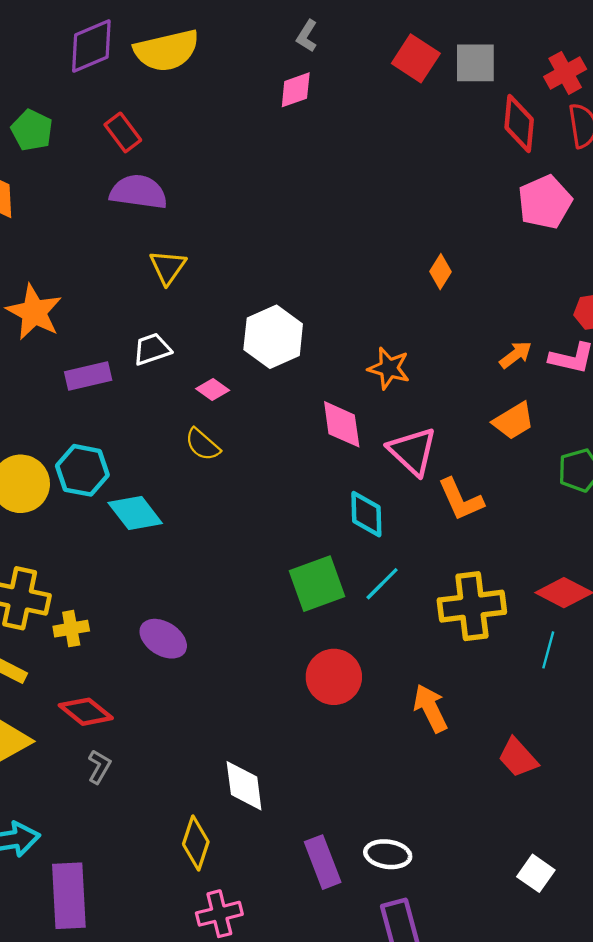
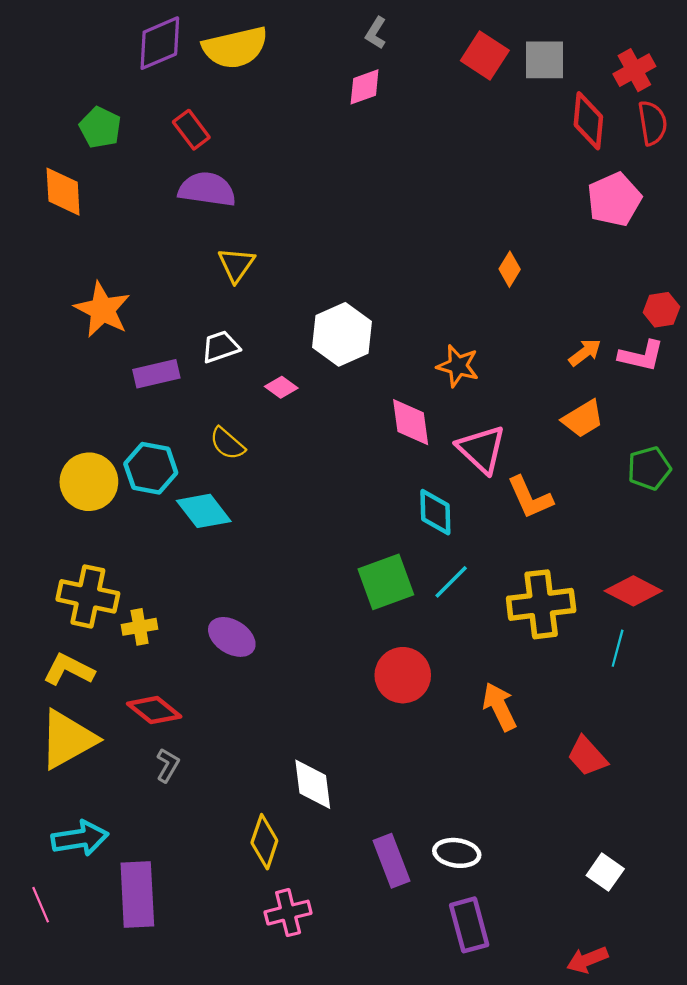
yellow semicircle: (203, 445) -> (227, 444), moved

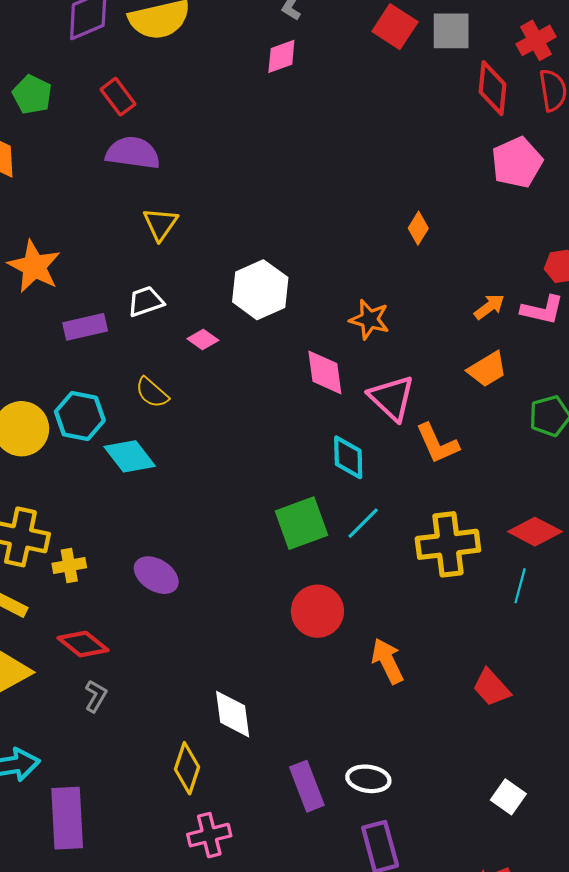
orange arrow: (499, 707) -> (387, 661), moved

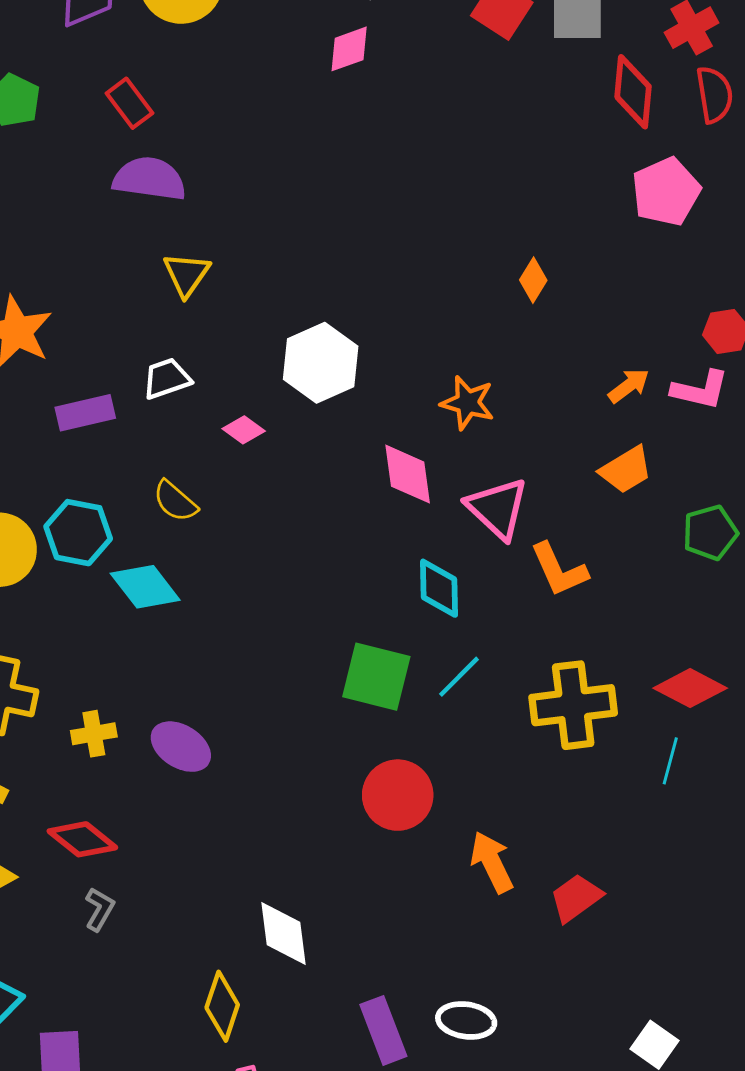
green square: (302, 523) -> (376, 677), turned 34
yellow cross: (69, 566) -> (94, 734), moved
red trapezoid: (491, 688) -> (576, 898), moved, turned 96

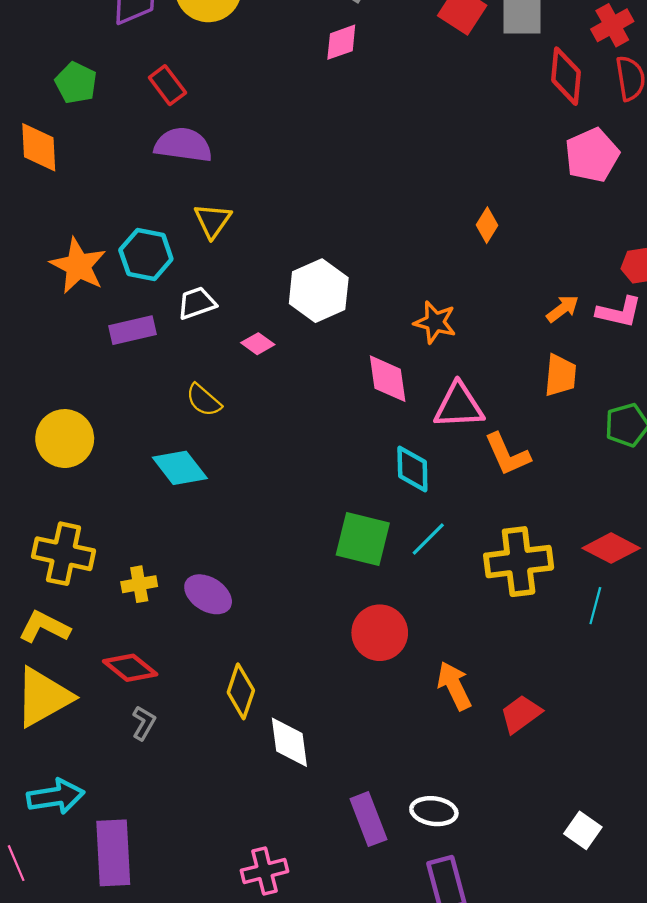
orange trapezoid: (626, 470) -> (560, 375), turned -54
pink triangle: (498, 508) -> (459, 406), turned -46
cyan hexagon: (78, 533) -> (146, 254), moved
yellow diamond: (222, 1006) -> (241, 691), moved

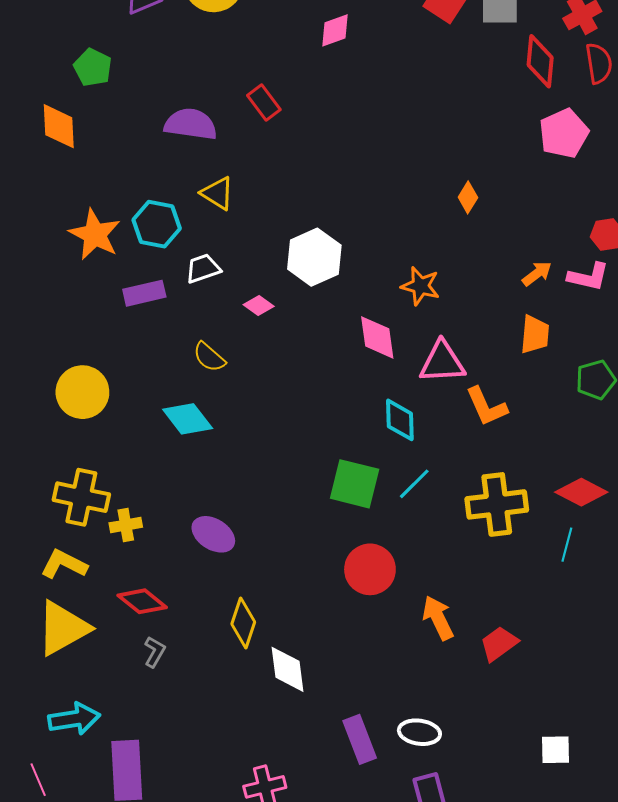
red rectangle: (167, 85) -> (264, 103), moved
yellow triangle: (213, 221) -> (217, 193), turned -33
yellow cross: (139, 584) -> (126, 525), moved
white square: (583, 830) -> (555, 750), turned -36

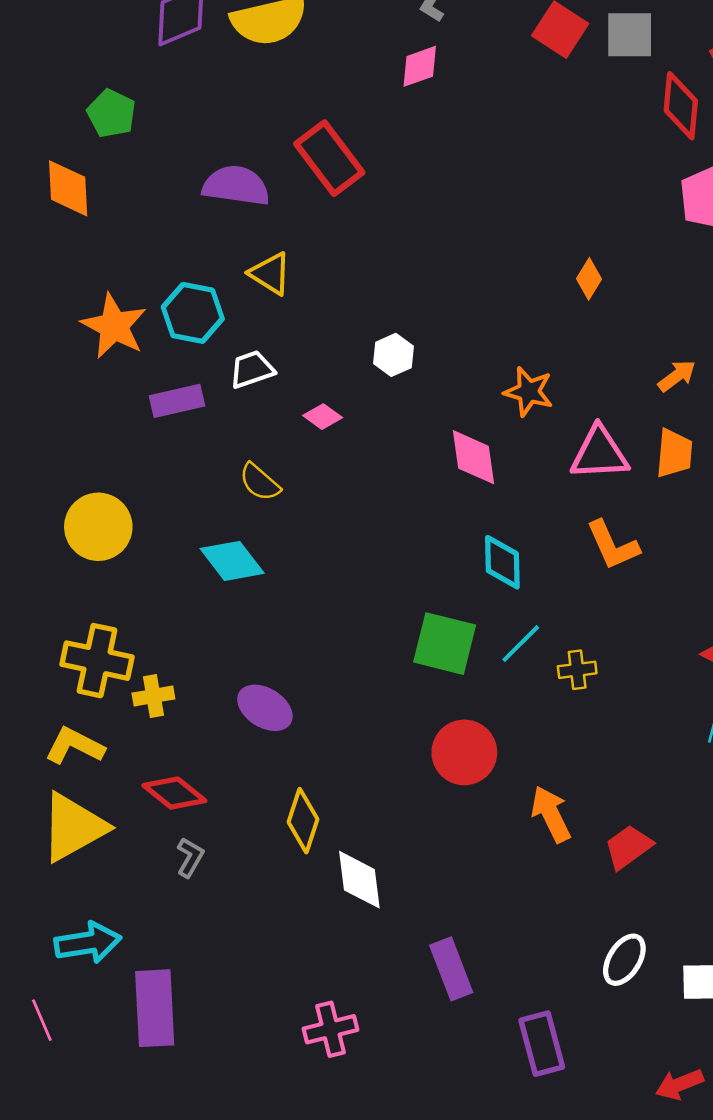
red rectangle: (264, 103) -> (329, 158), size x1.6
white hexagon: (314, 257) -> (393, 355), size x0.6
pink triangle: (442, 362) -> (599, 453), moved
yellow cross: (497, 504) -> (577, 670), moved, size x0.5
white ellipse: (419, 732) -> (624, 960), moved, turned -66

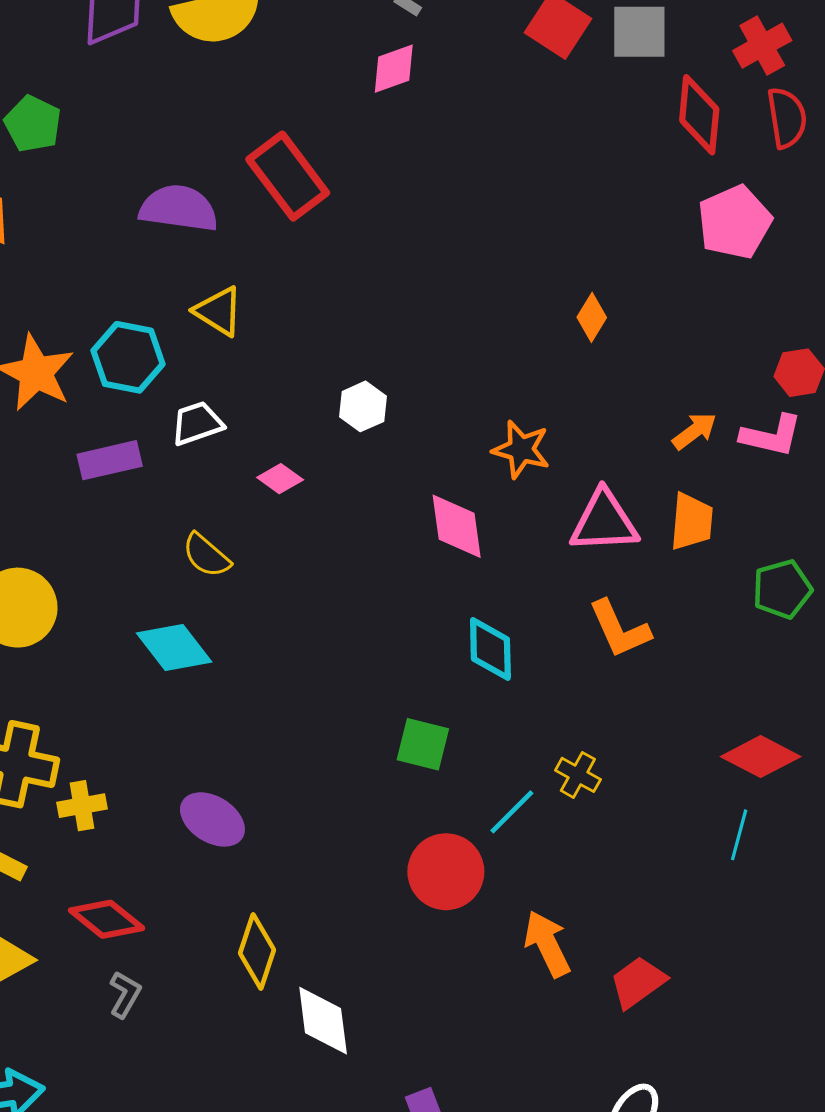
green square: (445, 644) -> (423, 744), size x0.7
cyan line: (521, 644) -> (512, 812), moved
yellow cross: (577, 670) -> (578, 775), turned 36

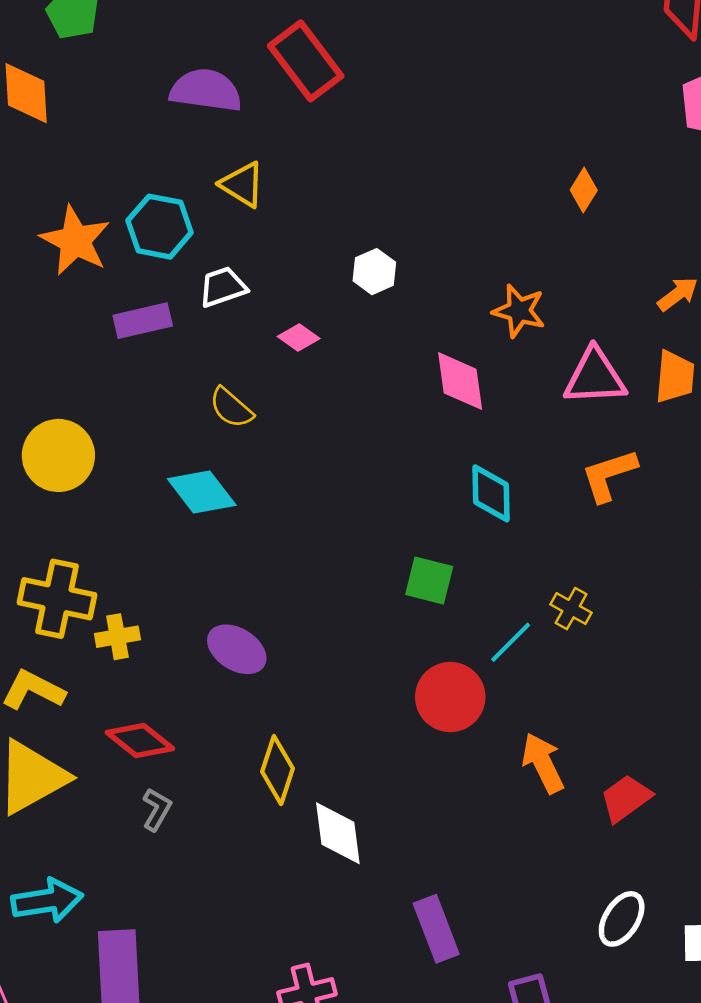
orange L-shape: (619, 629) -> (609, 475), turned 96

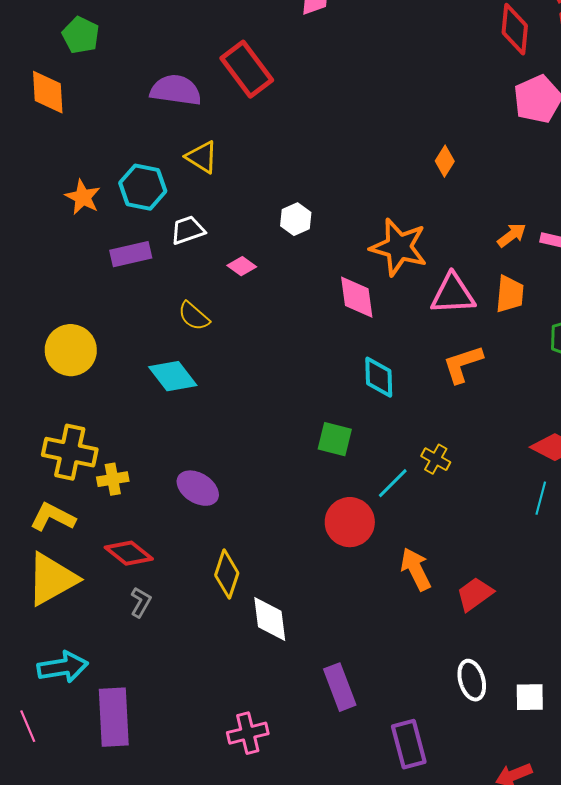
orange star: (75, 241) -> (83, 197), size x0.7
orange star: (519, 311) -> (399, 247), size x1.5
white ellipse: (622, 919) -> (472, 680), turned -48

